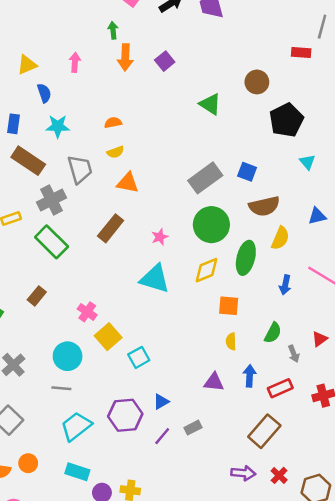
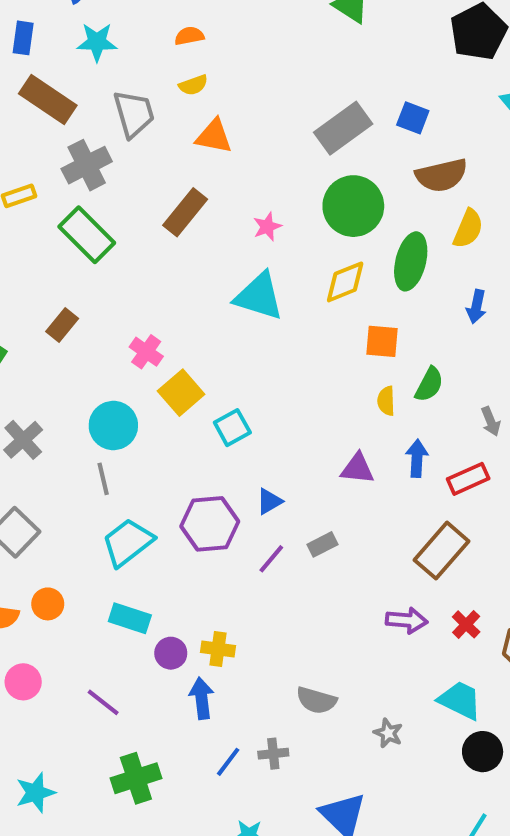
green semicircle: (273, 333) -> (429, 384), moved
gray line: (61, 388) -> (103, 479), turned 72

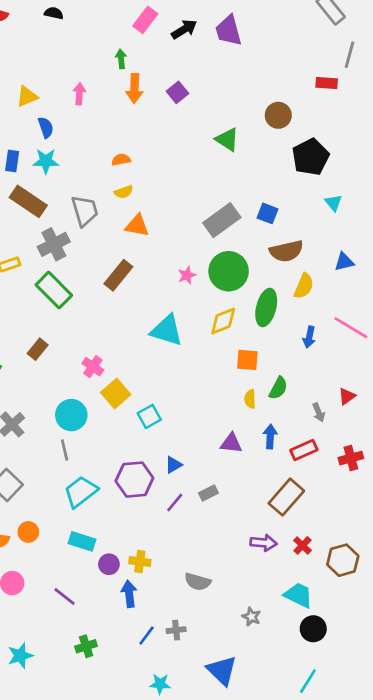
cyan star: (97, 42) -> (46, 161), moved
pink star: (267, 227) -> (187, 275), moved
gray semicircle: (316, 700) -> (198, 582), moved
green cross: (136, 778) -> (86, 646), size x0.7

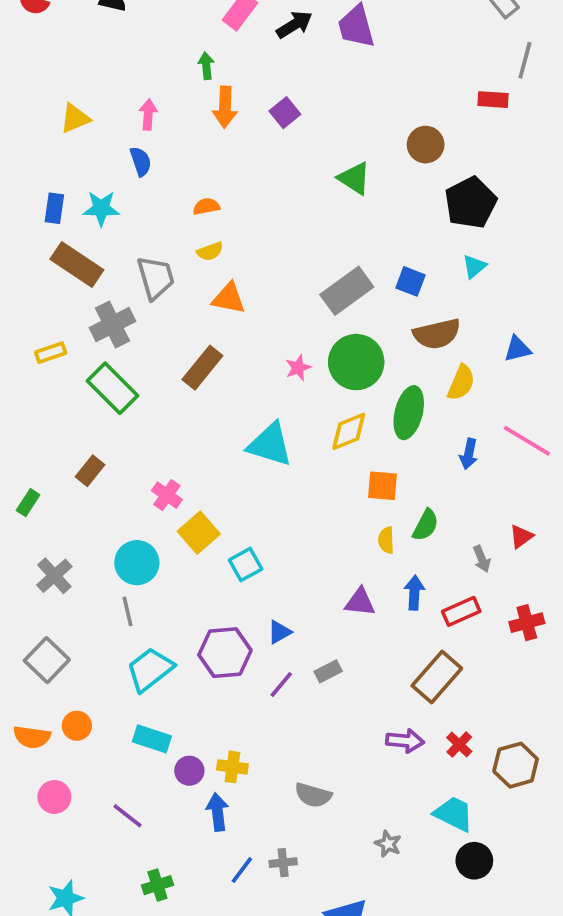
blue semicircle: (46, 127) -> (141, 161), moved
cyan triangle: (333, 203) -> (474, 266), moved, turned 30

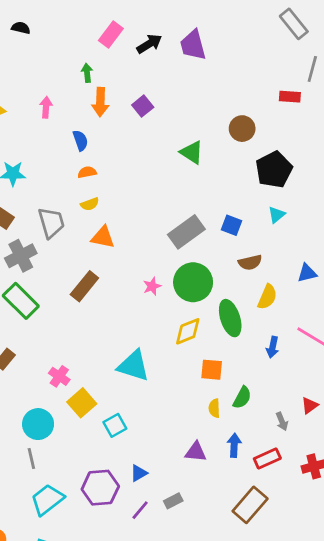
blue semicircle: (141, 161) -> (80, 140), moved
brown semicircle: (437, 334) -> (250, 262), size x0.7
green ellipse: (409, 413) -> (230, 318), turned -32
cyan triangle: (270, 445) -> (133, 366), moved

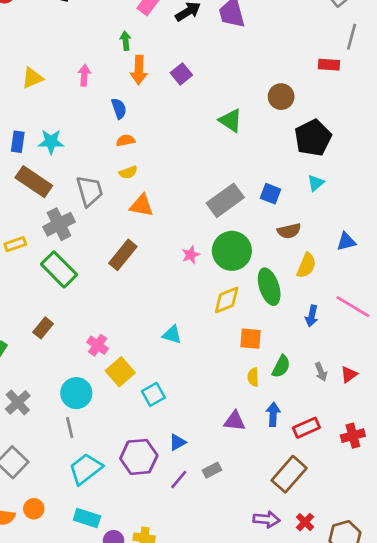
cyan triangle: (133, 366) -> (172, 335), size x0.6
gray arrow: (282, 421) -> (321, 372), moved

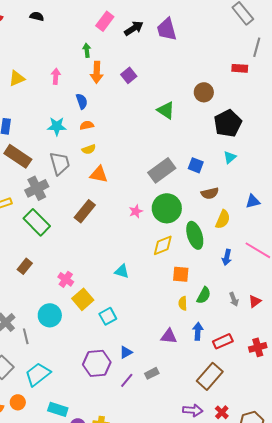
cyan star: (51, 142) -> (57, 126), moved
gray line: (70, 428) -> (26, 336), moved
cyan trapezoid: (86, 469) -> (38, 374), moved

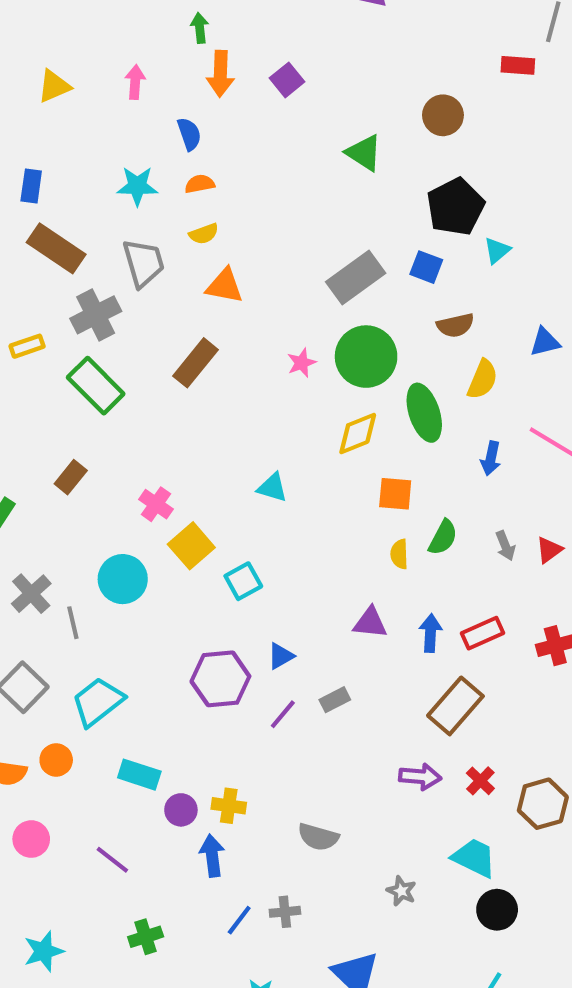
black pentagon: (228, 123) -> (455, 207), moved
blue arrow: (198, 331) -> (430, 633), moved

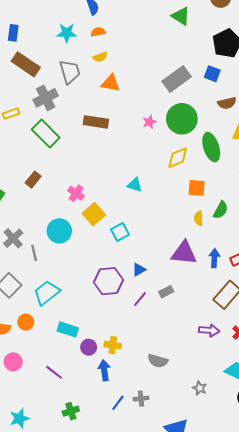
brown rectangle: (195, 363) -> (96, 122), turned 60
purple triangle: (370, 623) -> (184, 253), size x1.5

